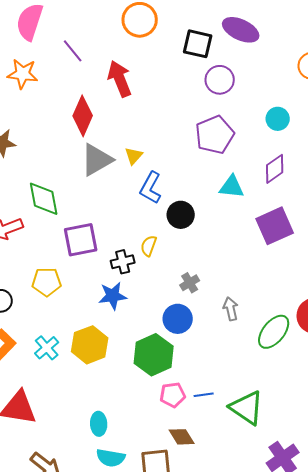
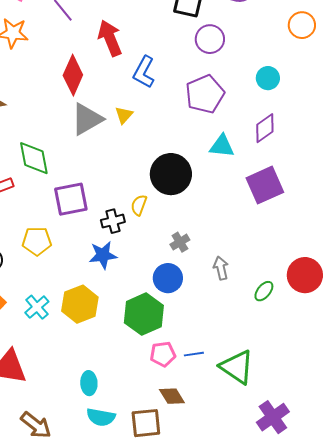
blue L-shape: (151, 188) -> (144, 72), moved
black circle: (181, 215) -> (171, 174), size x1.5
green ellipse: (274, 332) -> (264, 291), size x0.6

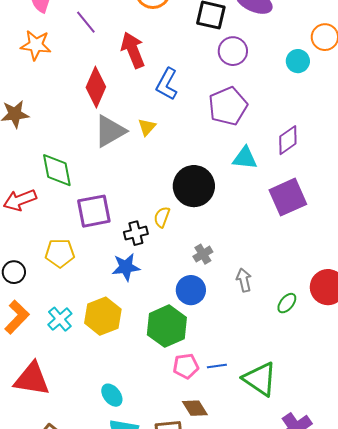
cyan circle: (268, 78) -> (298, 61), moved
cyan ellipse: (89, 383) -> (112, 395), turned -35

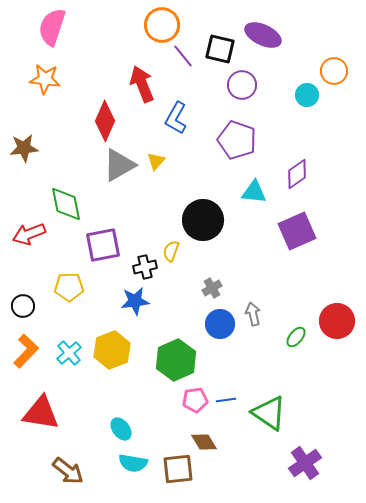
purple line: (86, 22) -> (183, 56), moved
purple pentagon: (228, 106) -> (237, 140), turned -30
blue circle: (191, 290) -> (220, 324), moved

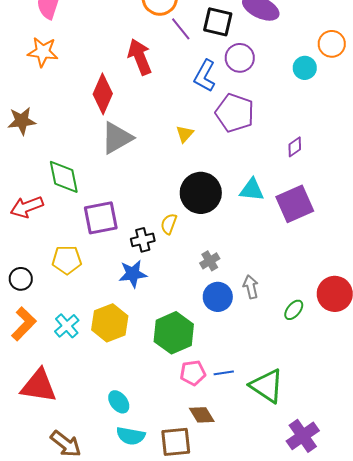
blue L-shape: (176, 118) -> (205, 76), moved
yellow triangle: (156, 161) -> (185, 134), moved
purple diamond: (297, 174) -> (295, 147), size x0.7
cyan triangle: (254, 192) -> (252, 190), moved

